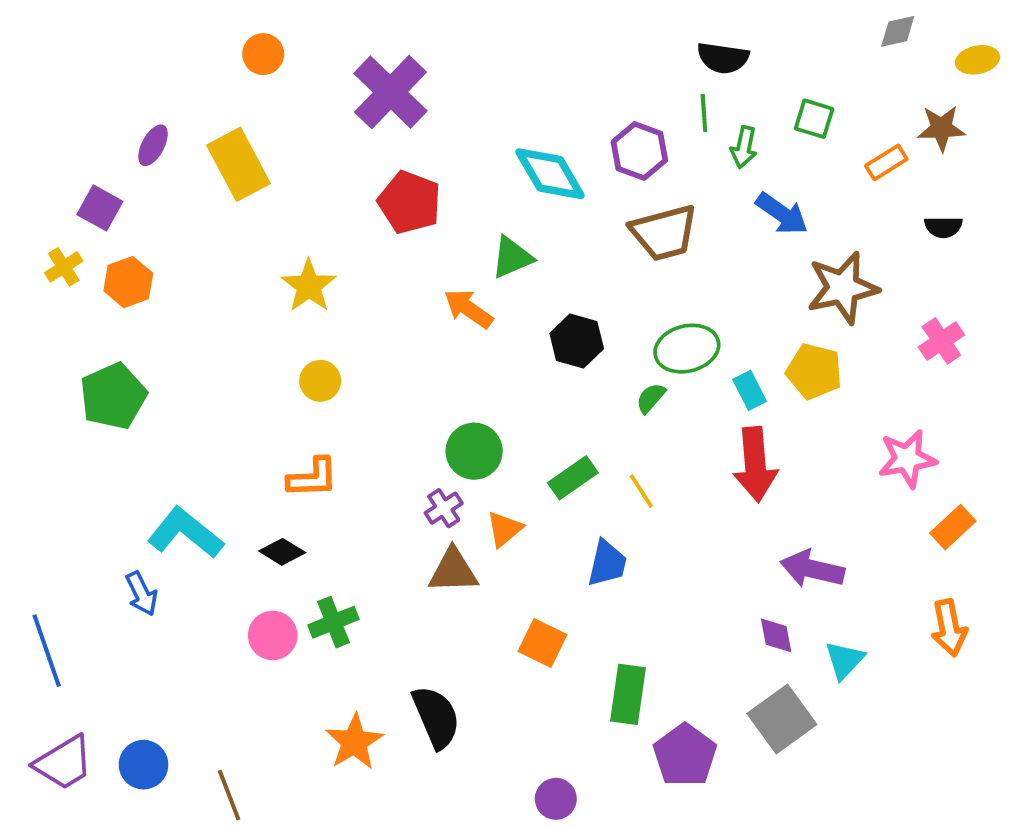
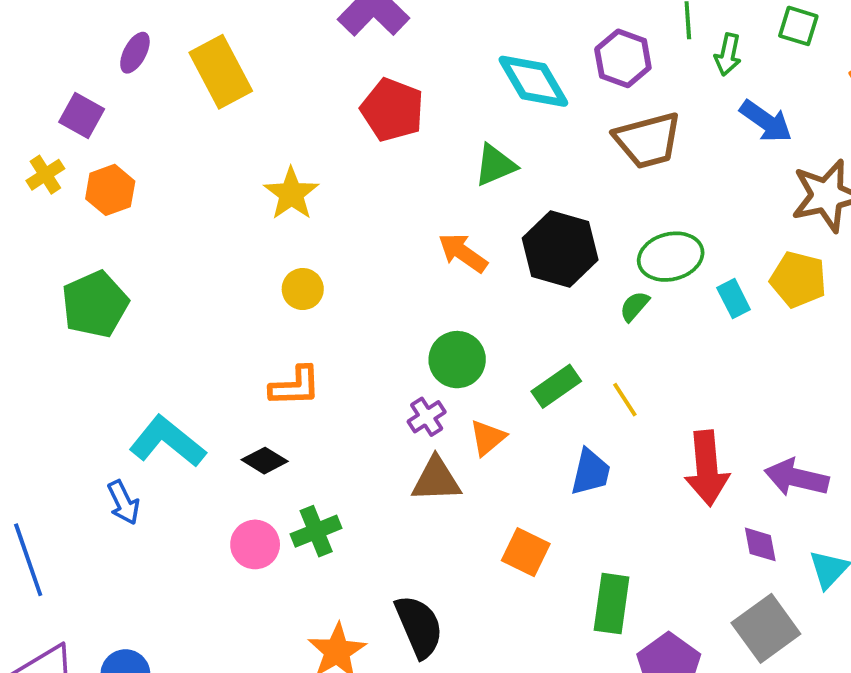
orange arrow: (468, 309) -> (463, 253), moved
black hexagon: (577, 341) -> (560, 249), size x1.4
red arrow: (755, 464) -> (707, 468), moved

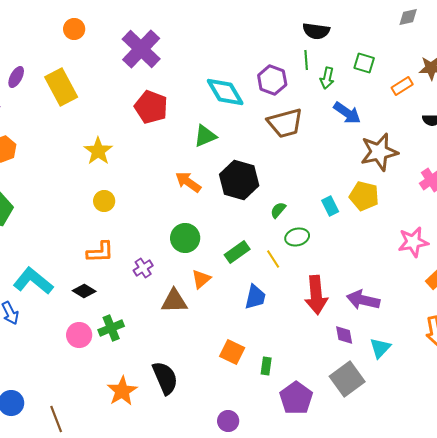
green ellipse: (671, 257) -> (297, 237), moved, size x0.7
purple cross: (427, 417) -> (143, 268), moved
orange square: (526, 552) -> (232, 352), moved
green rectangle: (612, 604) -> (266, 366), size x0.6

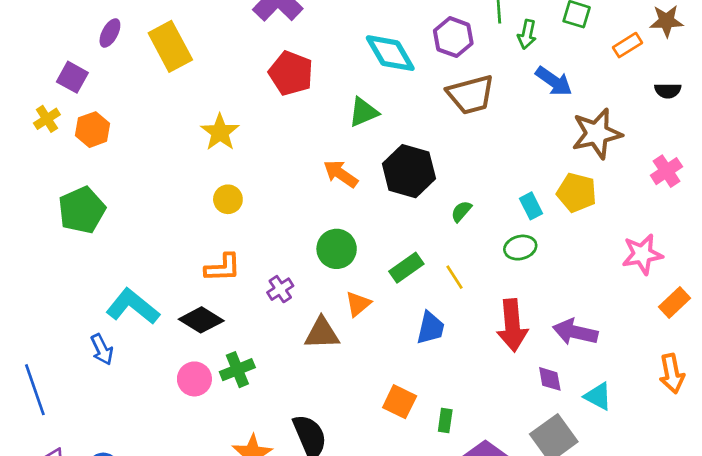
green ellipse: (297, 237) -> (520, 248), moved
black diamond: (84, 291) -> (201, 320), size x1.4
cyan triangle: (380, 348) -> (598, 396), turned -45

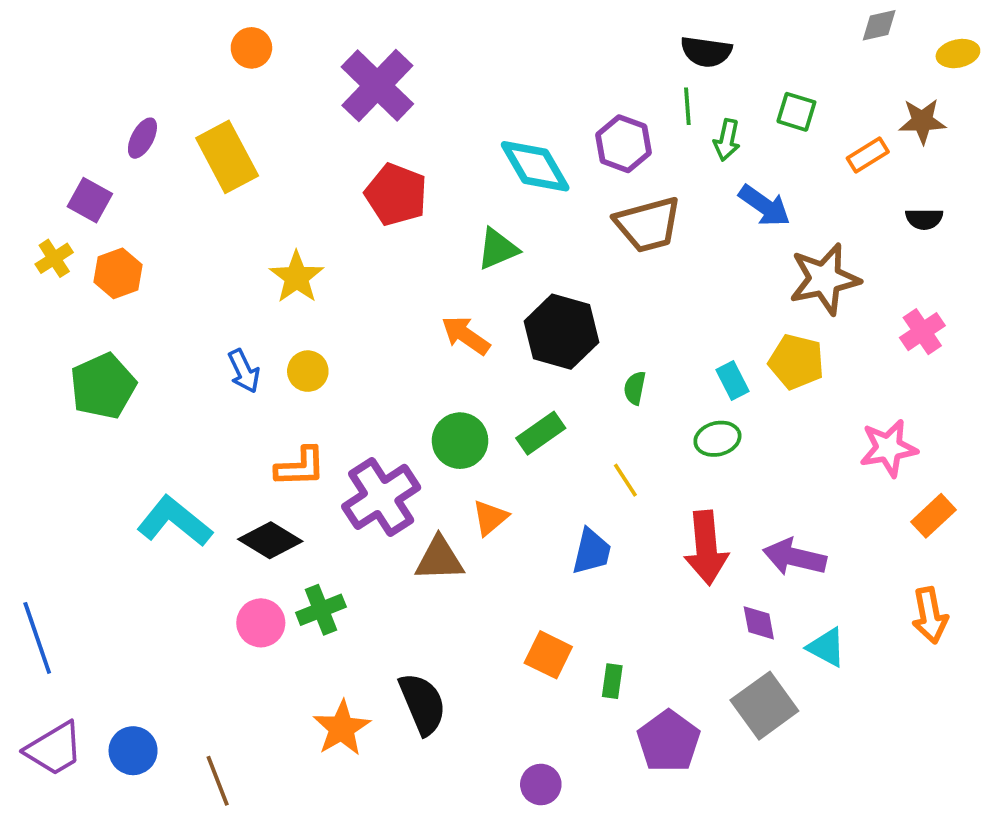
green semicircle: (461, 211) -> (635, 388), turned -30
green rectangle: (406, 268) -> (541, 433), moved
purple cross: (280, 289) -> (381, 497), size x2.0
blue arrow: (102, 349) -> (244, 371), moved

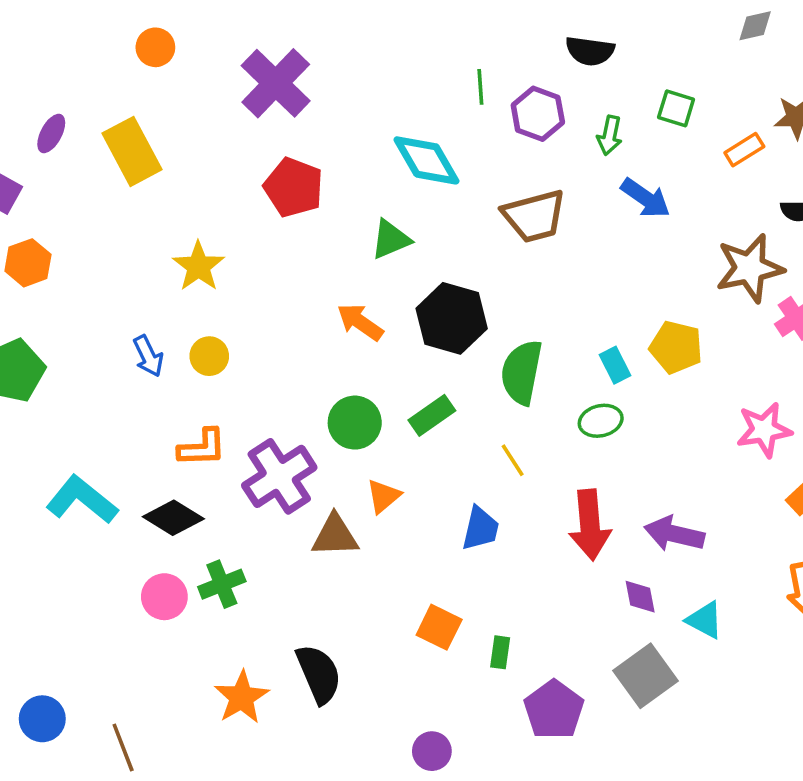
green line: (687, 106) -> (480, 87), moved
purple hexagon: (624, 144) -> (538, 114), moved
brown star: (825, 279) -> (750, 268), moved
green semicircle: (635, 388) -> (522, 372), size x2.0

